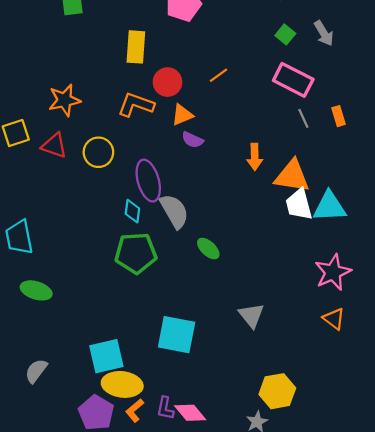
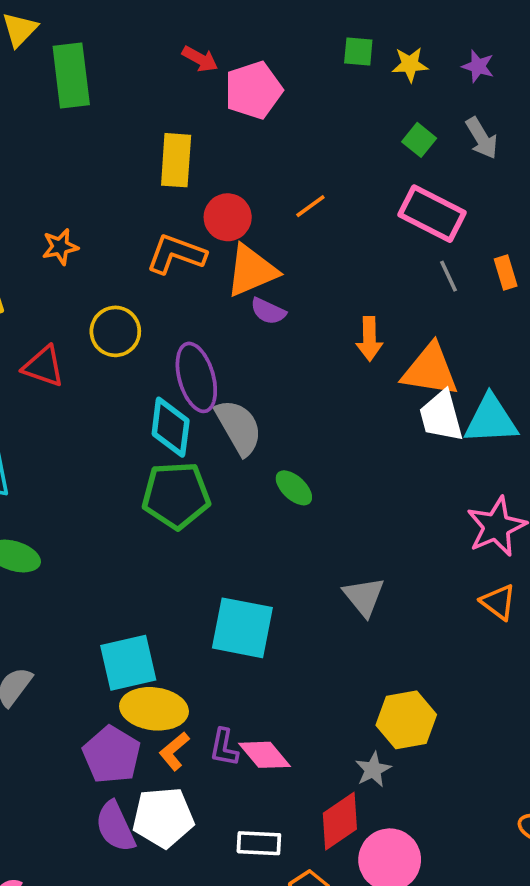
orange star: (64, 100) -> (60, 247), size x0.7
orange triangle: (182, 115) -> (252, 271), size x1.5
red triangle: (54, 145) -> (44, 366), moved
cyan diamond: (132, 211) -> (171, 427), size x1.5

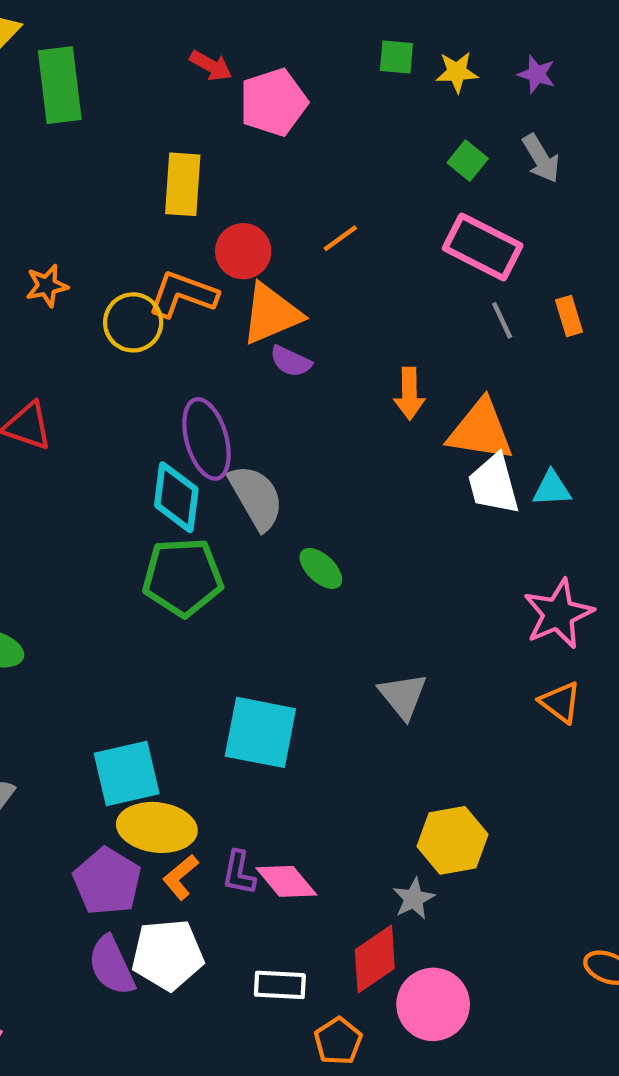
yellow circle: (115, 331) -> (133, 322), moved
cyan triangle: (491, 420) -> (552, 489), size x0.6

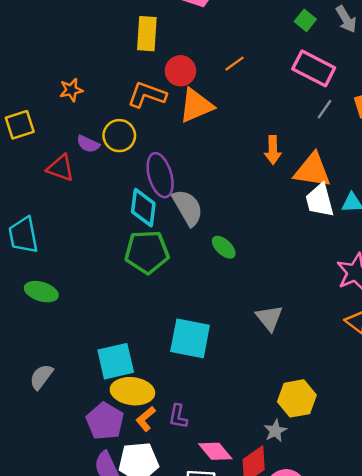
gray line: (502, 320) -> (324, 109), turned 60
yellow circle: (133, 322) -> (119, 136), moved
purple semicircle: (291, 361) -> (88, 144), moved
pink diamond: (286, 881) -> (215, 451), moved

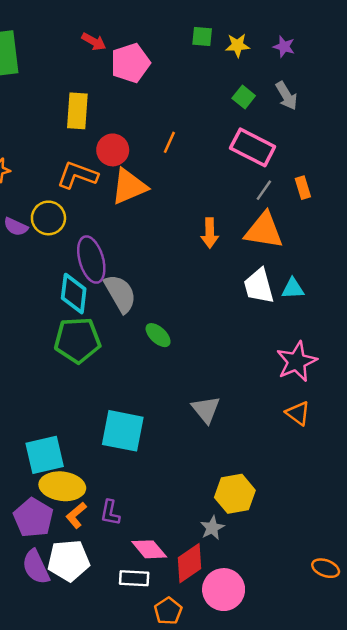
orange line: (234, 64) -> (169, 142), turned -30
orange triangle: (312, 170) -> (264, 231), moved

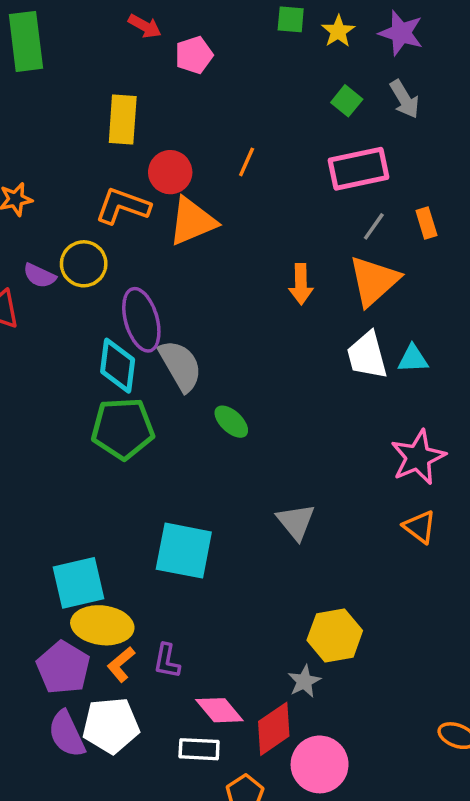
yellow star: (237, 45) -> (338, 31), turned -30
purple star: (284, 47) -> (401, 33), size x1.5
pink pentagon: (130, 63) -> (194, 55), size x0.7
pink rectangle: (253, 147) -> (359, 169), turned -39
orange triangle: (264, 231) -> (374, 281), turned -51

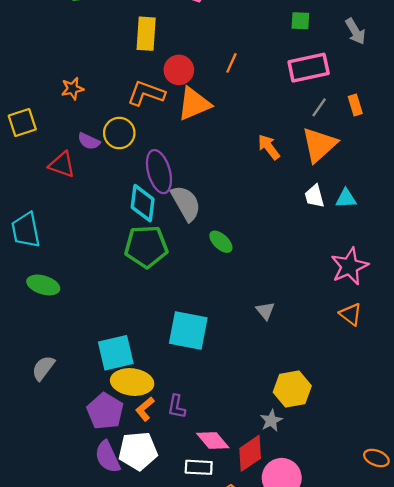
gray arrow: (404, 99) -> (355, 31), moved
green square: (347, 101) -> (300, 21), turned -36
orange arrow: (301, 284) -> (269, 147), turned 144
white trapezoid: (367, 355) -> (314, 196), size x0.7
gray triangle: (296, 522) -> (265, 311), size x0.7

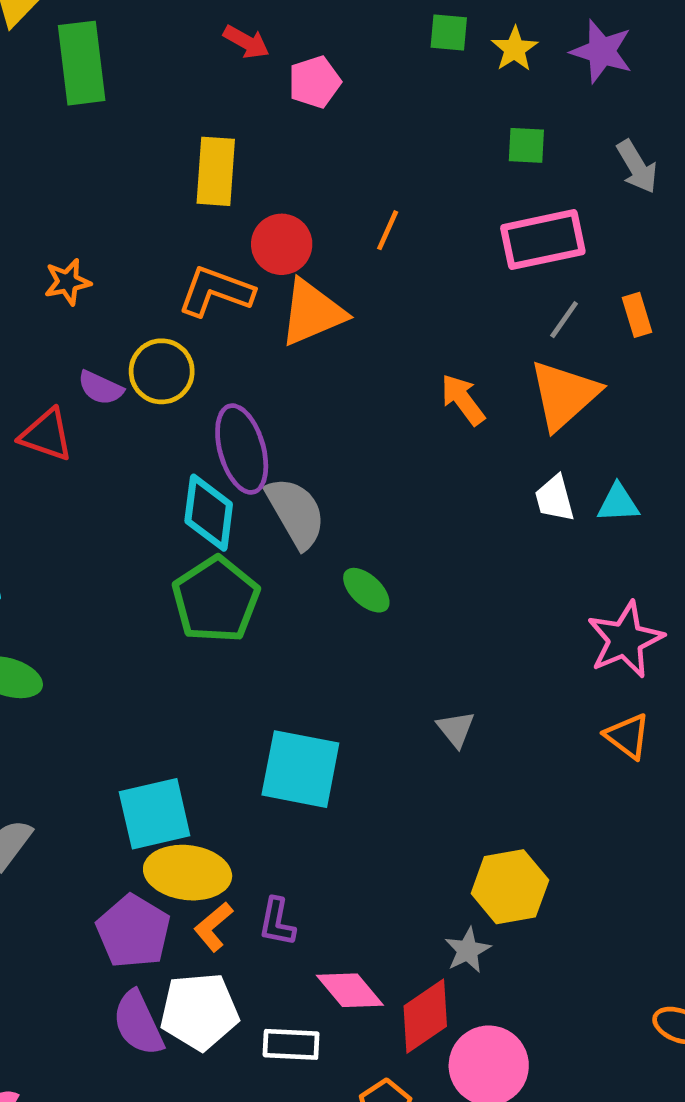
green pentagon: (146, 246) -> (216, 600), turned -30
white rectangle: (199, 467) -> (291, 1044), moved

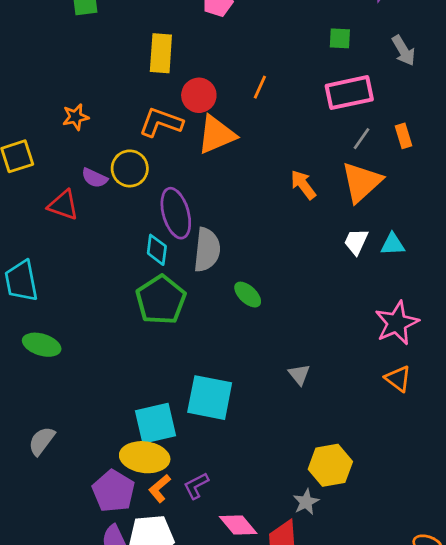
white trapezoid: (555, 498) -> (356, 242), turned 40
cyan diamond: (209, 513) -> (157, 250), size x0.7
gray semicircle: (296, 513) -> (207, 250), turned 36
cyan square: (155, 814) -> (155, 423), moved
purple L-shape: (277, 922) -> (196, 486), turned 52

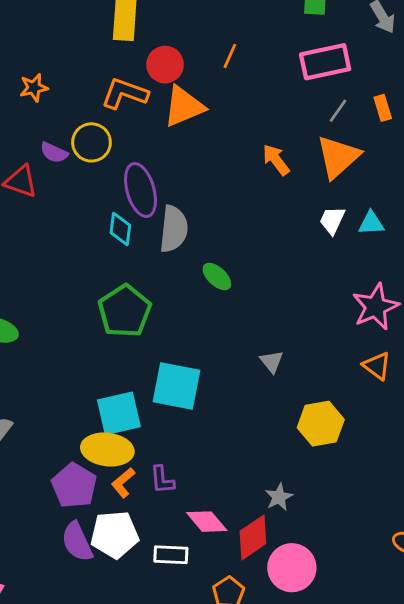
green pentagon: (161, 300) -> (125, 311), moved
yellow hexagon: (330, 465) -> (321, 424), moved
purple L-shape: (196, 486) -> (162, 480), turned -68

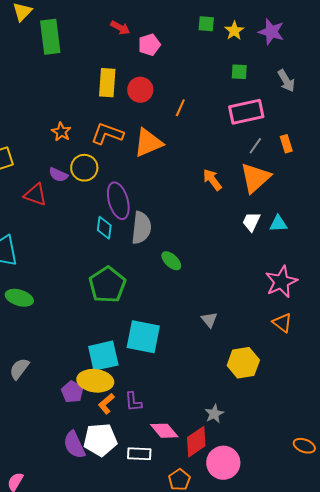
red circle: (165, 65) -> (140, 90), moved
orange star: (34, 88) -> (61, 132), moved, turned -30
purple pentagon: (74, 486) -> (72, 392), moved, size x0.7

